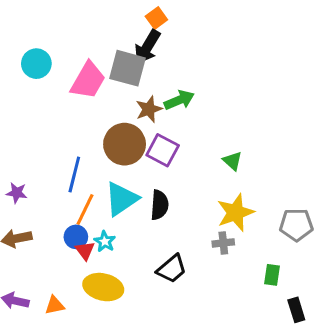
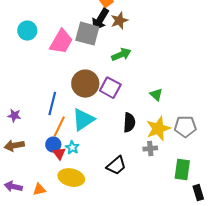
brown star: (149, 109) -> (119, 21), moved
black semicircle: (159, 205) -> (129, 123), moved
gray pentagon: (296, 225) -> (185, 127), moved
green rectangle: (272, 275) -> (182, 170), size x1.5

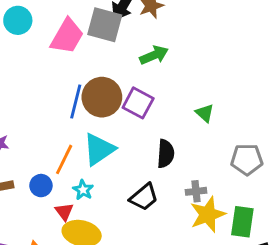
blue line: (52, 104) -> (76, 101), moved
yellow star: (158, 129) -> (208, 215), moved
blue circle: (53, 145) -> (41, 186), moved
red triangle: (59, 154) -> (64, 212), moved
black trapezoid: (116, 166) -> (144, 197), moved

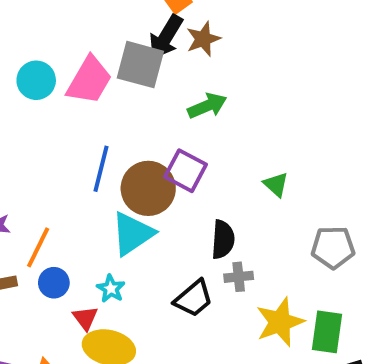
cyan circle: (18, 20) -> (36, 80), moved
brown circle: (102, 97) -> (148, 188), moved
orange line: (64, 159) -> (38, 247), moved
gray cross: (196, 191) -> (239, 277), moved

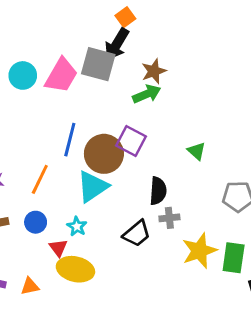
brown star: (203, 39) -> (154, 71), moved
orange line: (38, 247) -> (40, 179), moved

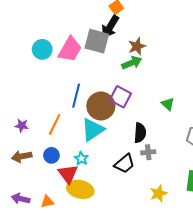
red triangle: (58, 248) -> (68, 174), size x1.5
yellow star: (199, 251) -> (158, 193), moved, size x0.7

